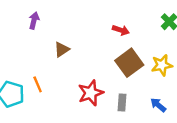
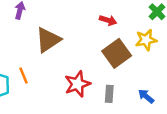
brown triangle: (62, 49) -> (48, 40), size x1.6
yellow star: (162, 65) -> (146, 40), moved

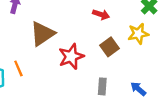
brown square: (117, 53) -> (109, 47), size x0.7
red star: (77, 84) -> (71, 56), moved

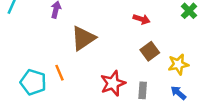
yellow star: (138, 34) -> (178, 64), moved
red star: (71, 56) -> (113, 83), moved

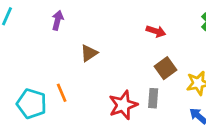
brown triangle: (83, 38) -> (89, 53), size x0.6
gray rectangle: (143, 90) -> (153, 98), moved

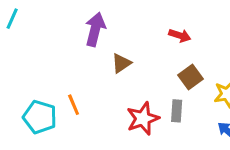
purple arrow: (58, 20) -> (95, 29), moved, size x1.5
brown triangle: (89, 53) -> (121, 63), moved

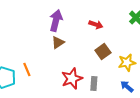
purple arrow: (95, 29) -> (56, 21), moved
gray rectangle: (177, 111) -> (94, 84), moved

